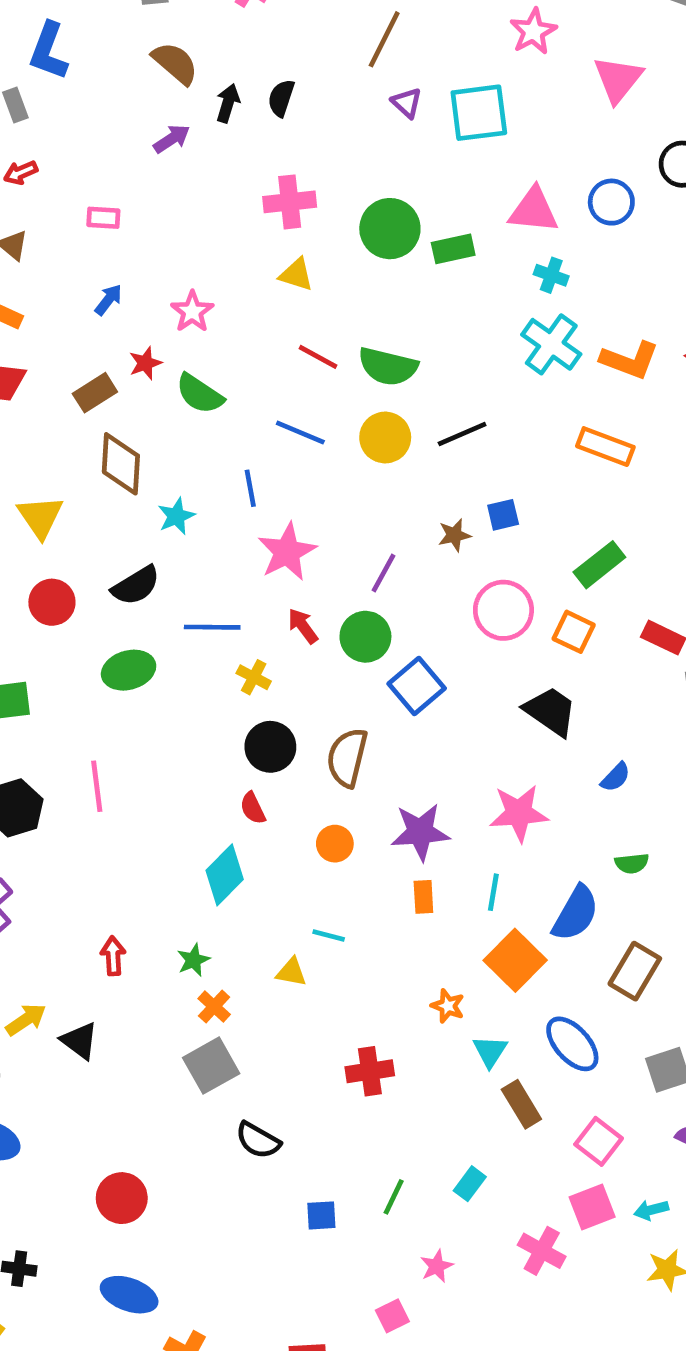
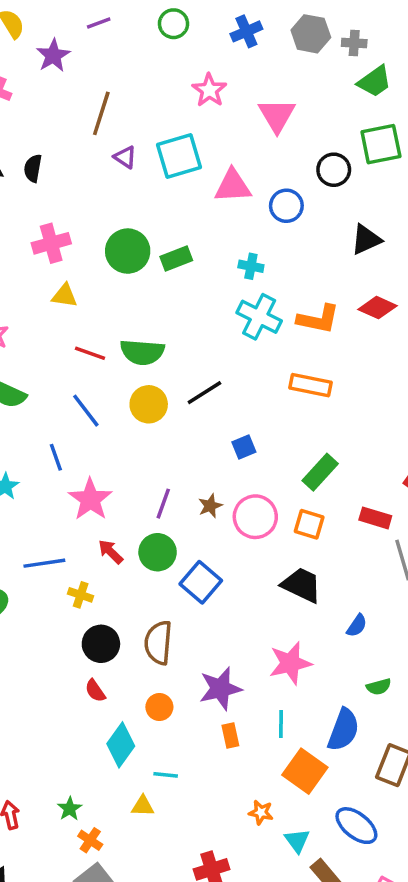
pink triangle: (534, 210) -> (233, 186), moved
blue line: (300, 433) -> (86, 411), turned 39
brown star: (454, 535) -> (210, 506), moved
cyan diamond: (225, 875) -> (121, 745), moved

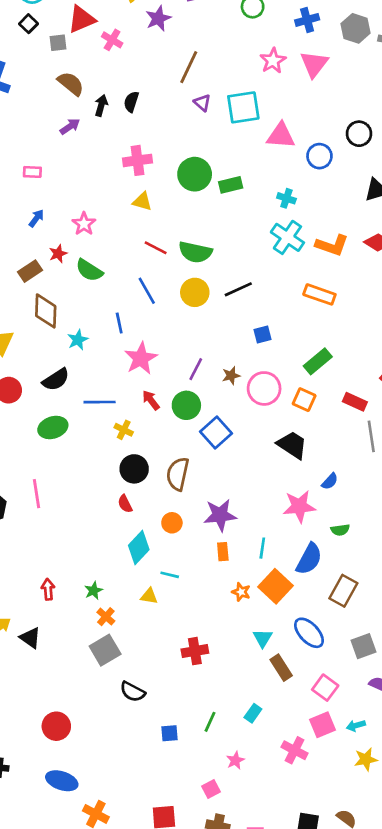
pink triangle: (277, 115) -> (314, 64), moved
pink star: (290, 663) -> (299, 506), moved
orange star: (261, 812) -> (241, 592), moved

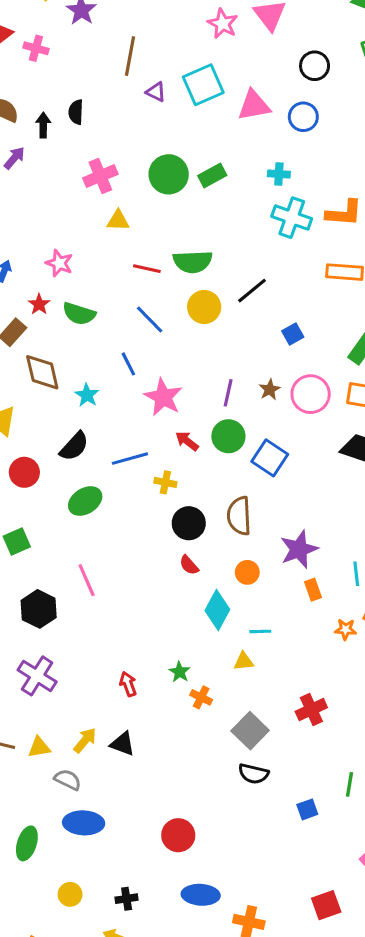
black circle: (359, 134) -> (315, 66), moved
gray square: (105, 650) -> (250, 731), moved

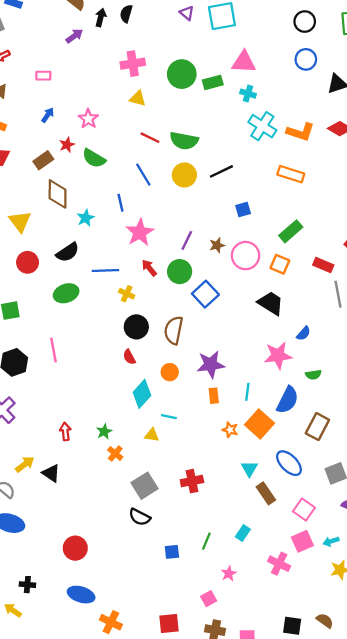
pink triangle: (254, 105) -> (244, 62), moved
blue circle: (303, 117) -> (306, 59), moved
cyan cross: (279, 174) -> (248, 94), moved

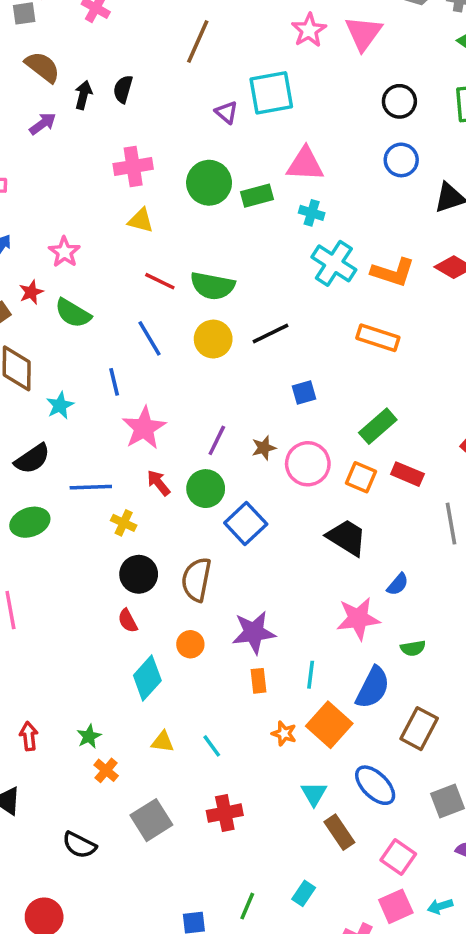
purple triangle: (187, 13) -> (226, 112), moved
red rectangle: (323, 265) -> (407, 474), moved
cyan line: (169, 417) -> (212, 746), moved, turned 42
black semicircle: (140, 517) -> (79, 845), moved

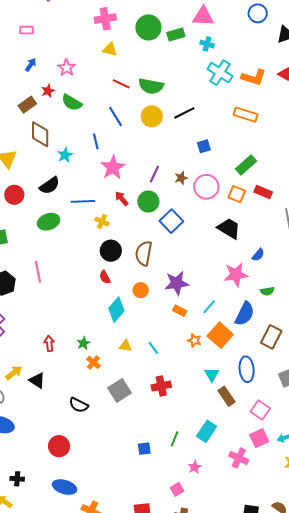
cyan line: (311, 675) -> (209, 307), turned 35
orange rectangle: (259, 681) -> (180, 311), turned -56
blue ellipse: (375, 785) -> (247, 369), turned 40
cyan rectangle: (304, 893) -> (207, 431), size x1.5

